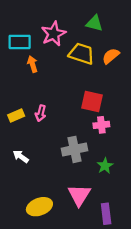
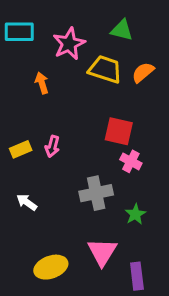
cyan rectangle: (20, 42) -> (19, 32), moved
pink cross: (101, 125) -> (131, 161), turned 35

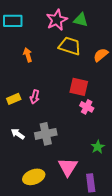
pink star: (69, 44) -> (57, 20), moved
orange semicircle: (143, 72) -> (101, 55), moved
gray cross: (96, 193) -> (46, 134), moved
green star: (135, 214) -> (98, 147), moved

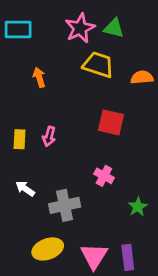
orange semicircle: (101, 55) -> (142, 77), turned 35
yellow rectangle: (14, 99) -> (20, 139), turned -64
pink cross: (87, 107) -> (104, 176), moved
gray cross: (46, 134) -> (65, 205), moved
pink triangle: (68, 167) -> (94, 256), moved

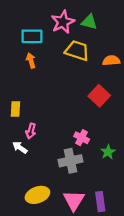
cyan rectangle: (18, 30) -> (32, 36), moved
red square: (111, 122) -> (99, 96), moved, turned 30
pink arrow: (49, 136) -> (31, 131), moved
gray cross: (65, 205) -> (71, 161), moved
green star: (138, 207) -> (108, 152), moved

